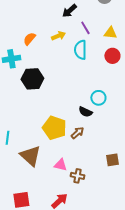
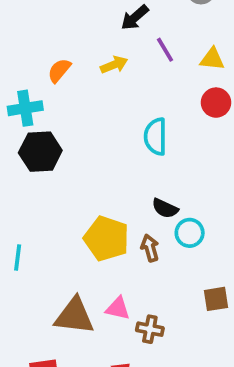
cyan semicircle: (80, 50) -> (156, 137), moved
black hexagon: (32, 79) -> (40, 152), moved
cyan circle: (98, 98) -> (190, 233), moved
brown arrow: (77, 133) -> (150, 248), turned -64
brown triangle: (30, 156) -> (74, 316), moved, turned -35

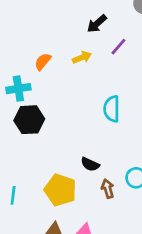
purple line: (165, 50) -> (118, 47), turned 72
black semicircle: (165, 208) -> (90, 164), moved
yellow pentagon: (106, 239) -> (60, 190), moved

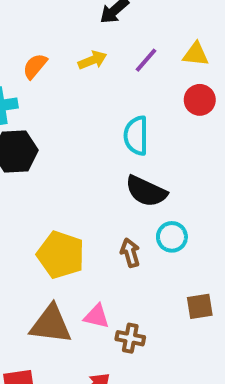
purple line: (118, 47) -> (146, 60), moved
black semicircle: (90, 164) -> (146, 191), moved, size x1.5

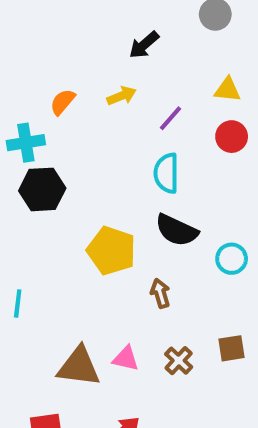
purple line: (146, 60) -> (170, 118), moved
cyan circle: (172, 237) -> (232, 259), moved
yellow pentagon: (61, 255) -> (111, 251), moved
brown cross: (130, 338) -> (179, 361), moved, turned 32

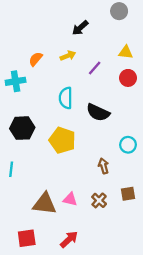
cyan semicircle: (166, 173) -> (66, 98), moved
black hexagon: (42, 189) -> (22, 128), moved
black semicircle: (177, 230) -> (98, 112), moved
brown arrow: (160, 293) -> (104, 166), moved

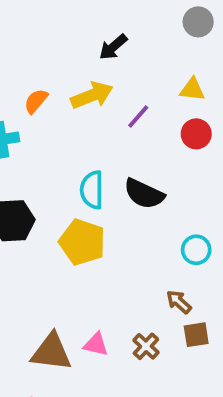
gray circle: (119, 11) -> (198, 22), moved
yellow arrow: (68, 56) -> (92, 95), size x1.5
cyan semicircle: (66, 98) -> (92, 190), moved
brown arrow: (104, 166) -> (179, 302), moved, turned -32

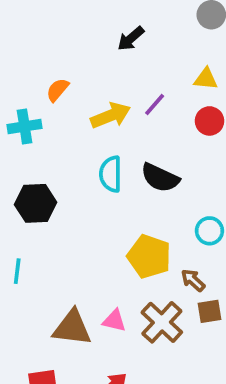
yellow arrow: (92, 95) -> (111, 115), moved
yellow pentagon: (82, 242) -> (149, 256), moved
brown cross: (146, 346) -> (162, 322), size x1.6

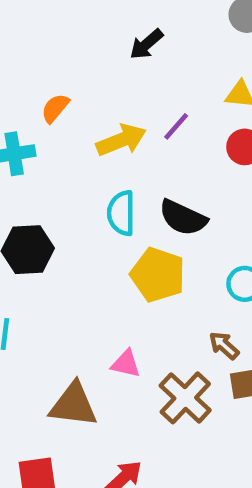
yellow pentagon: (149, 256) -> (158, 275), moved
pink triangle: (114, 321) -> (126, 364), moved

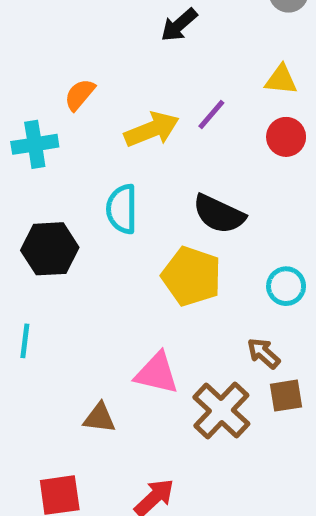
cyan semicircle: (121, 213) -> (122, 209), moved
pink triangle: (126, 364) -> (157, 373), size x1.4
brown triangle: (73, 405) -> (99, 418), size x0.6

